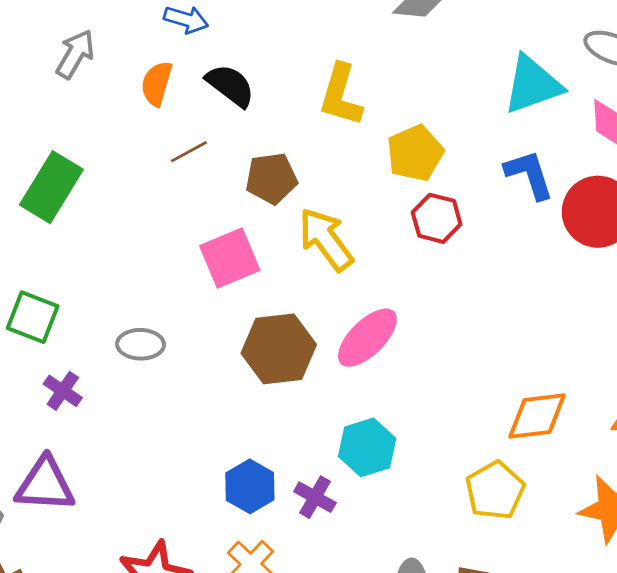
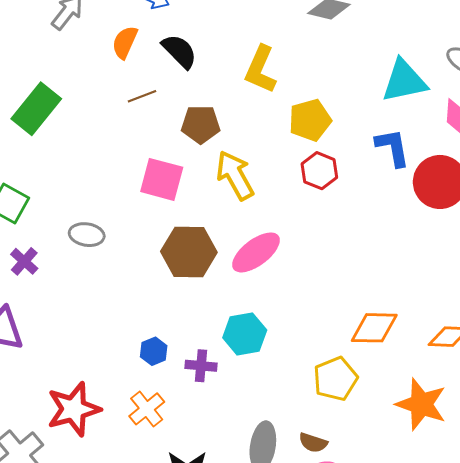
pink square: (230, 258) -> (162, 179), turned 30
blue hexagon: (250, 486) -> (154, 351), size x0.7
purple cross: (315, 497) -> (201, 366), turned -32

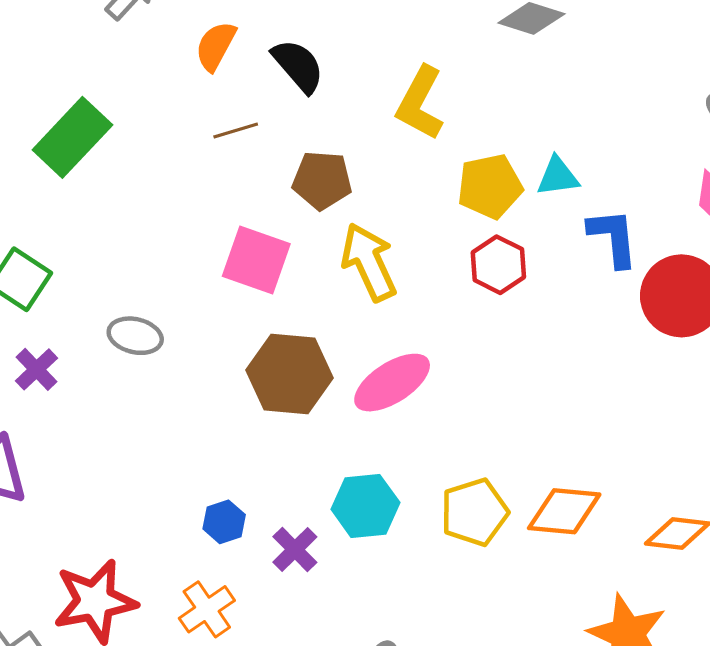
cyan triangle: (404, 81) -> (558, 176), moved, size x0.6
purple cross: (201, 366) -> (295, 549), turned 36
yellow pentagon: (335, 379) -> (474, 512), moved

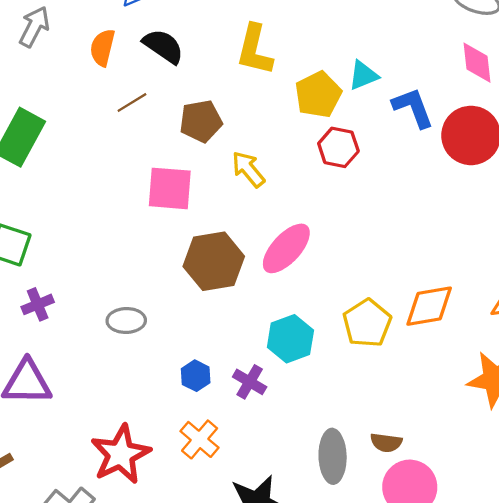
yellow arrow: (369, 262) -> (248, 169), size x0.7
gray ellipse: (135, 336) -> (126, 321), moved
purple cross: (36, 369) -> (38, 304), turned 36

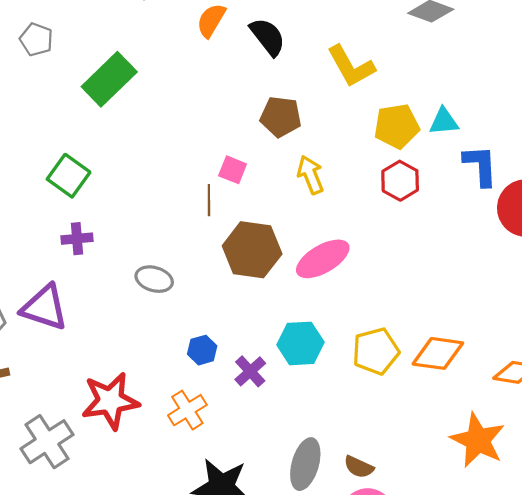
yellow L-shape: (255, 50) -> (351, 66), turned -60
brown line: (132, 102) -> (209, 200), moved, turned -76
pink square: (170, 188) -> (233, 170), size x0.6

